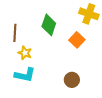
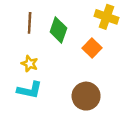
brown line: (15, 33) -> (30, 23), moved
brown circle: (72, 80) -> (86, 96), size x1.5

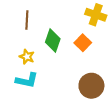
green diamond: (58, 30) -> (53, 41), moved
brown circle: (86, 96) -> (91, 86), moved

